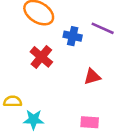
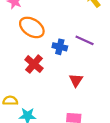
red triangle: (92, 77) -> (76, 80), turned -40

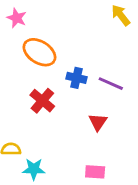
purple line: (85, 40) -> (111, 84), moved

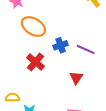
blue cross: (77, 78) -> (61, 45), turned -32

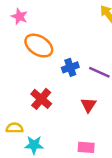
red cross: (35, 62) -> (41, 99), moved

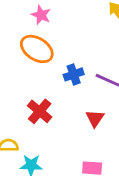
pink star: (19, 16) -> (41, 15), moved

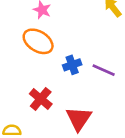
red triangle: (95, 118) -> (79, 119), moved, size x1.5

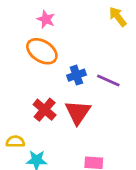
red triangle: (79, 119) -> (78, 112), moved

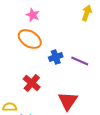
yellow arrow: (118, 17) -> (87, 13), turned 56
red triangle: (78, 112) -> (68, 101), moved

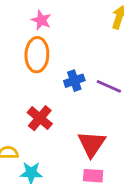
orange ellipse: (30, 39) -> (37, 55), turned 60

